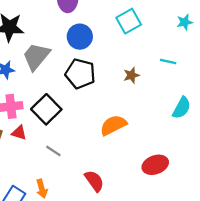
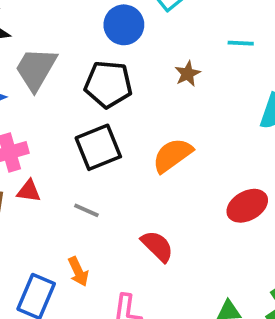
blue circle: (80, 37) -> (124, 25), moved
black square: (46, 109) -> (98, 147), moved, turned 32

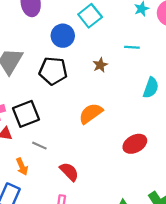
black square: (98, 147) -> (26, 114), moved
red semicircle: (157, 246) -> (69, 172), moved
orange arrow: (78, 272) -> (22, 167), moved

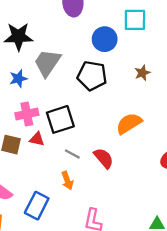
cyan square: (90, 16) -> (135, 20), turned 35
orange arrow: (22, 167) -> (67, 181), moved
red semicircle: (69, 172) -> (104, 158), moved

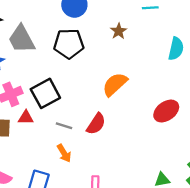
gray trapezoid: (47, 63) -> (21, 39), turned -52
red semicircle: (104, 158) -> (96, 124), turned 85

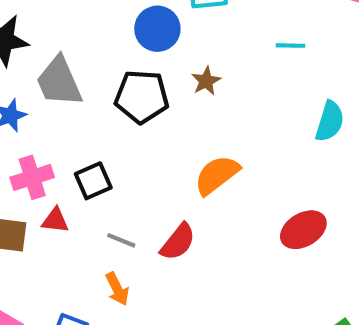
brown star: (119, 31) -> (206, 81), moved
black square: (45, 93) -> (93, 181), size x0.7

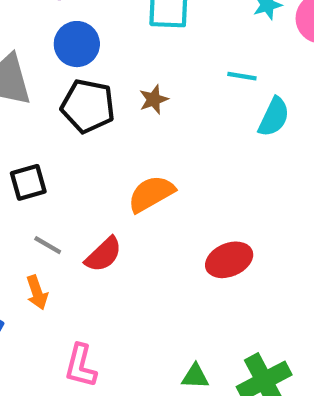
blue circle: (157, 29) -> (77, 44), moved
cyan semicircle: (330, 121) -> (274, 117), moved

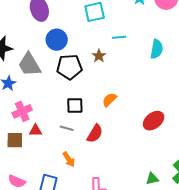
cyan line: (242, 76) -> (119, 37), moved
black square: (28, 182) -> (75, 106), moved, turned 30
orange semicircle: (151, 194) -> (109, 100), size x0.7
gray line: (48, 245) -> (67, 128), moved

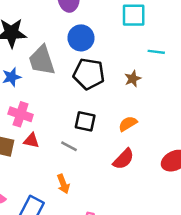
brown star: (99, 56) -> (133, 79), moved
pink cross: (22, 111) -> (21, 114), turned 30
red semicircle: (95, 134) -> (123, 159), moved

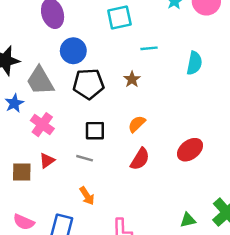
pink cross: (21, 114) -> (42, 125), moved, turned 30
red triangle: (31, 141) -> (47, 161), turned -35

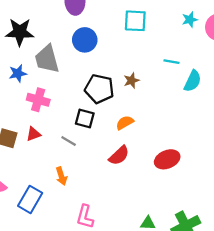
cyan line: (149, 48) -> (171, 62), moved
black pentagon: (88, 84) -> (99, 89), moved
pink cross: (42, 125) -> (38, 100), turned -35

